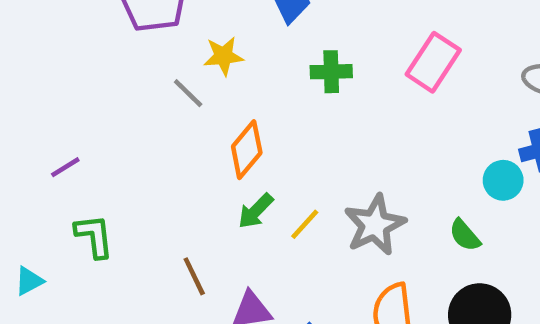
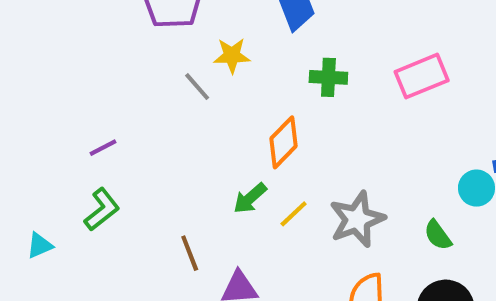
pink rectangle: (433, 62) -> (422, 76), turned 30
orange diamond: (247, 150) -> (284, 142), moved
purple line: (65, 167) -> (103, 148), moved
green L-shape: (94, 236) -> (102, 210), turned 54

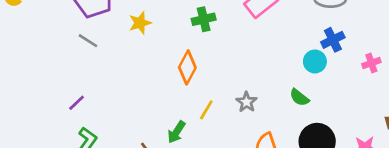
gray line: (197, 87) -> (88, 41), moved
green arrow: (250, 198) -> (176, 132), moved
gray star: (357, 219) -> (247, 102), size x0.6

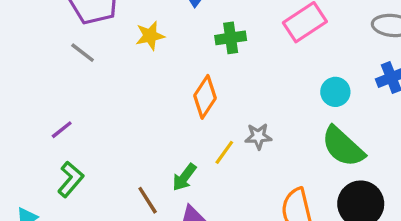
cyan circle: (315, 61) -> (335, 92), moved
green semicircle: (299, 97) -> (343, 147), size x1.8
gray star: (247, 102) -> (258, 136), moved, turned 30

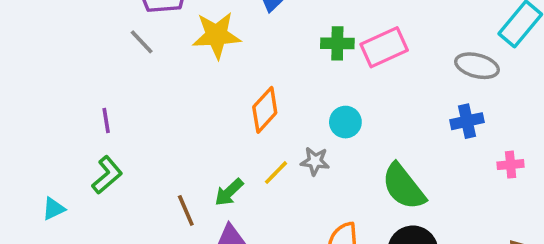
yellow star: (150, 36) -> (217, 35), size x1.5
green cross: (231, 38) -> (337, 43), moved
cyan circle: (335, 92) -> (345, 122), moved
purple line: (62, 130) -> (106, 120), turned -70

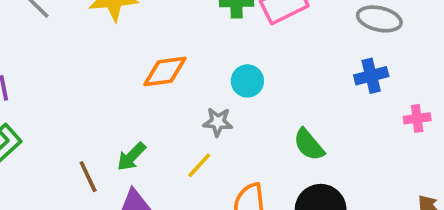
orange diamond: (265, 110) -> (165, 72), turned 42
yellow line: (276, 173) -> (199, 165), moved
green semicircle: (404, 187) -> (309, 145), size x0.7

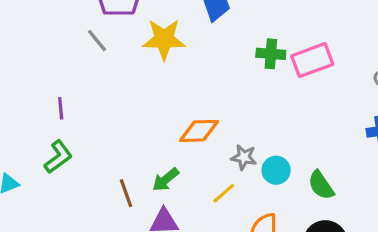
orange diamond: (165, 72) -> (199, 131), moved
cyan circle: (247, 81) -> (276, 170), moved

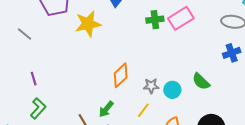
gray line: (97, 41) -> (24, 34), moved
orange diamond: (199, 131) -> (121, 75), turned -30
green semicircle: (321, 185) -> (201, 81), moved

